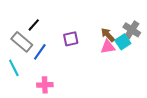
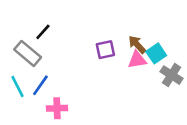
gray cross: (132, 30) -> (171, 75), moved
purple square: (71, 39) -> (105, 50), moved
blue line: (40, 52) -> (40, 85), moved

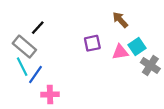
brown arrow: (137, 45) -> (120, 20), moved
cyan line: (18, 87) -> (22, 67), moved

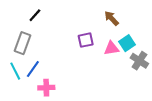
black line: (38, 28) -> (35, 15), moved
gray rectangle: (24, 47) -> (22, 43), turned 70
cyan line: (22, 67) -> (15, 71), moved

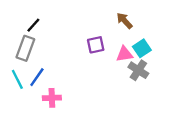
black line: (35, 15) -> (33, 25), moved
gray cross: (139, 61) -> (138, 70), moved

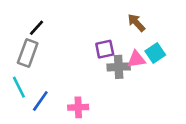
gray cross: (138, 70) -> (119, 67), moved, turned -36
blue line: (37, 77) -> (40, 101), moved
pink cross: (52, 98) -> (78, 107), moved

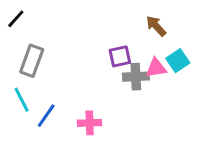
black line: (36, 28) -> (16, 19), moved

